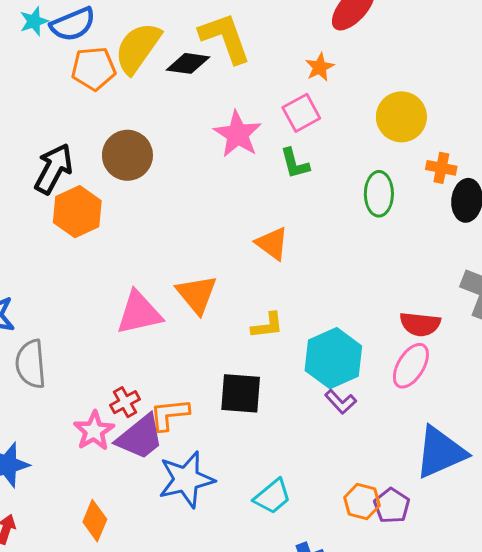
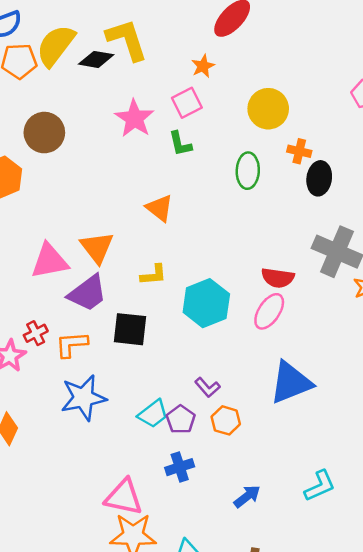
purple L-shape: (341, 402) -> (207, 387), moved
purple trapezoid: (140, 437) -> (87, 293), moved
purple pentagon: (392, 506) -> (181, 420), moved

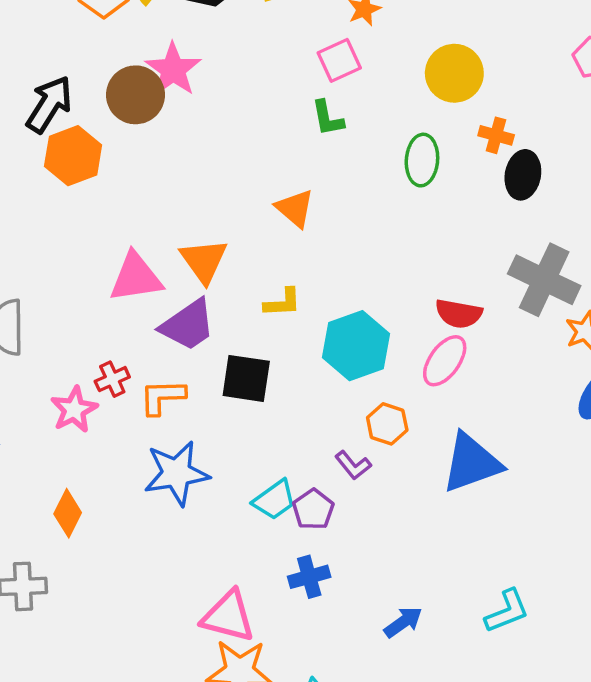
pink star: (134, 118) -> (173, 70), moved
orange hexagon: (226, 420) -> (387, 424), moved

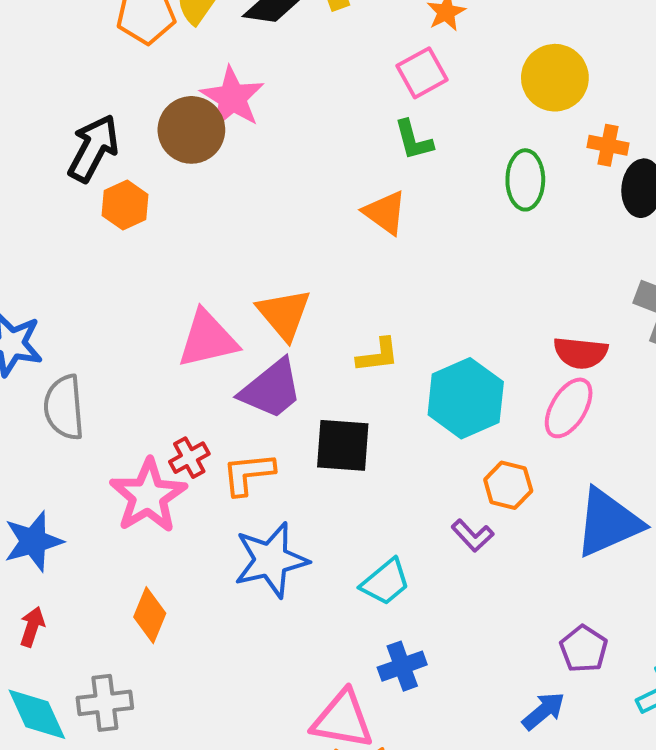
orange hexagon: (73, 156) -> (125, 205), size x0.7
orange triangle: (295, 208) -> (385, 213), moved
pink star: (74, 410) -> (148, 496), size x1.4
purple pentagon: (313, 509) -> (584, 649), moved
blue cross: (309, 577) -> (402, 666), moved

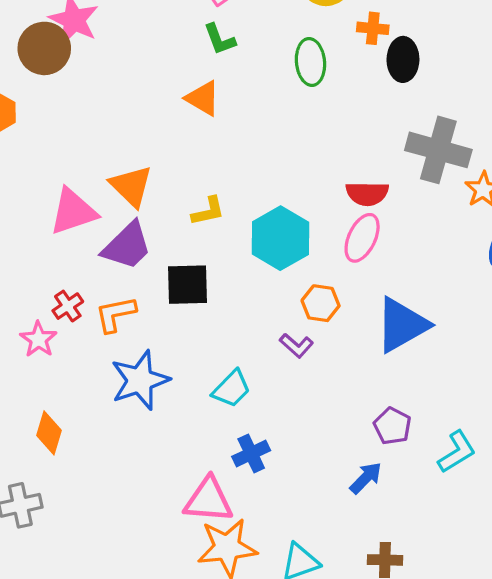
pink star: (148, 496) -> (38, 339), size x0.6

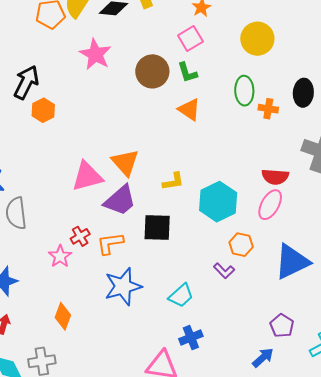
orange cross: (373, 28) -> (268, 109), moved
brown circle: (44, 48) -> (152, 71), moved
orange triangle: (203, 98) -> (189, 110), moved

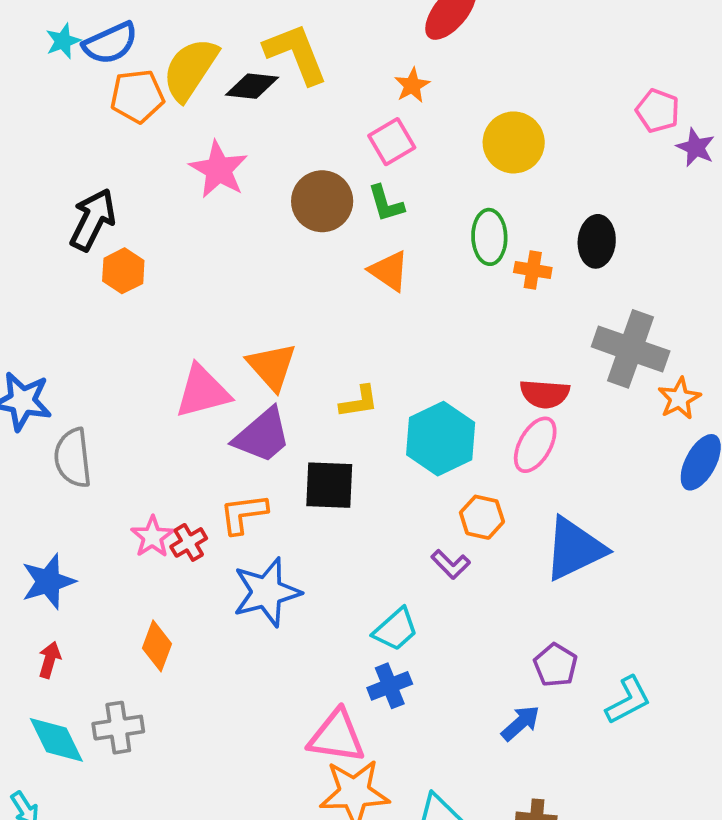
red cross: (80, 236) -> (189, 542), moved
cyan trapezoid: (181, 296) -> (396, 629), moved

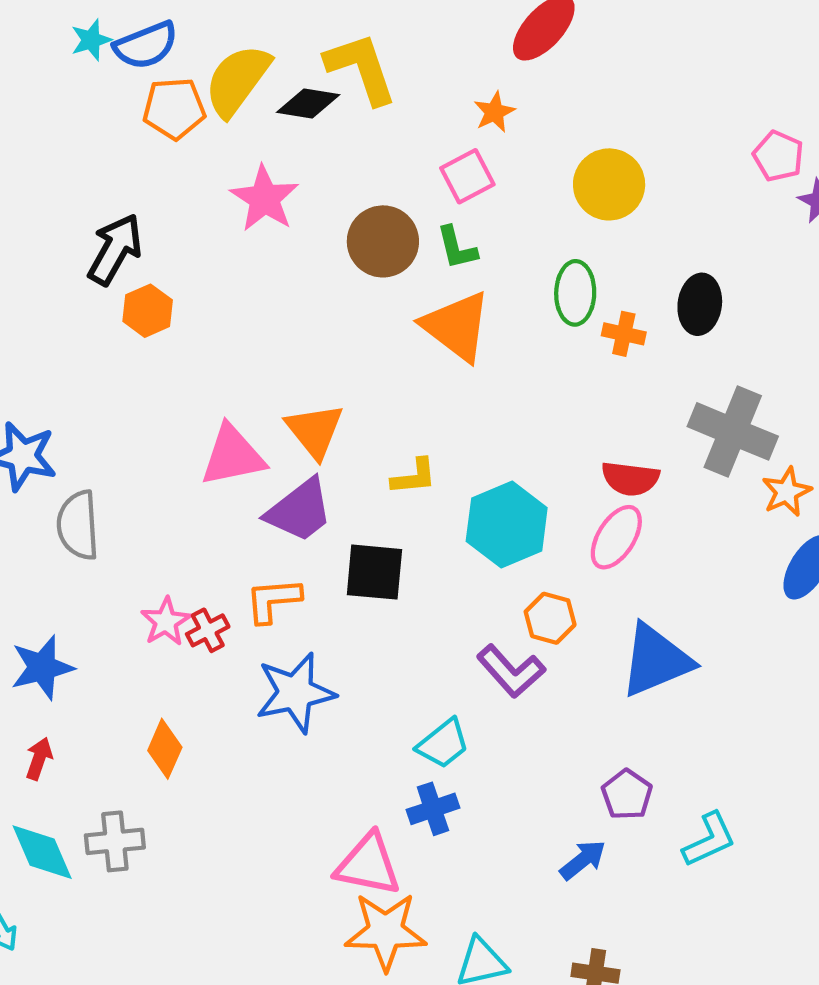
orange triangle: (389, 271) -> (457, 326), size x1.5
purple L-shape: (451, 564) -> (511, 671), size x1.5

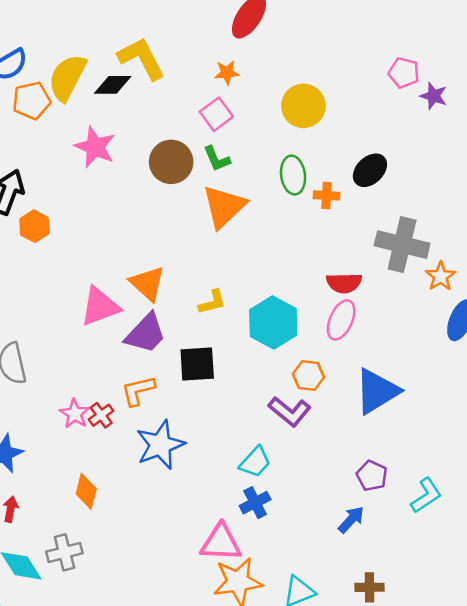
orange star: (494, 112) -> (227, 73), turned 30
black ellipse: (700, 304) -> (370, 170), turned 48
orange triangle: (457, 326) -> (224, 207), turned 48

